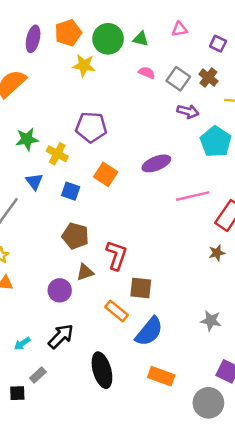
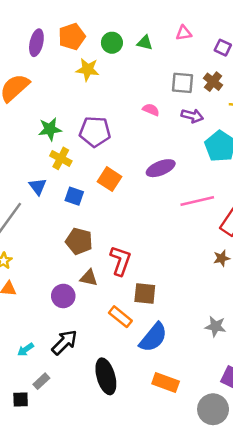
green circle: (108, 39) -> (112, 43), size x0.7
pink semicircle: (147, 73) -> (151, 110), moved
gray square: (178, 79) -> (183, 83), turned -30
green star: (27, 139) -> (50, 129), moved
brown triangle: (85, 272) -> (89, 278), turned 30

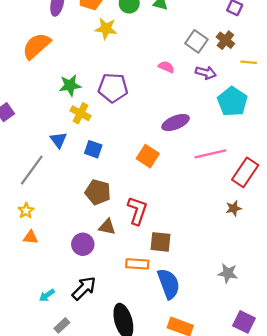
gray square: (183, 83) -> (196, 41), turned 30
orange square: (110, 179) -> (148, 156), moved
orange rectangle: (120, 317) -> (137, 264), turned -35
blue semicircle: (153, 337) -> (169, 284), turned -60

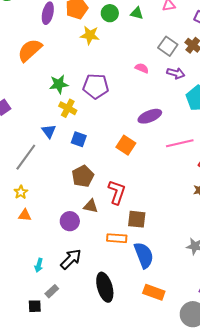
brown pentagon: (98, 192) -> (83, 176), turned 30
cyan arrow: (47, 295) -> (39, 265), turned -40

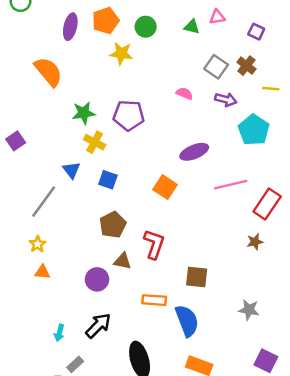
green triangle: (137, 13) -> (192, 27), moved
orange semicircle: (30, 50) -> (48, 72), turned 92
brown square: (137, 219) -> (197, 277), moved

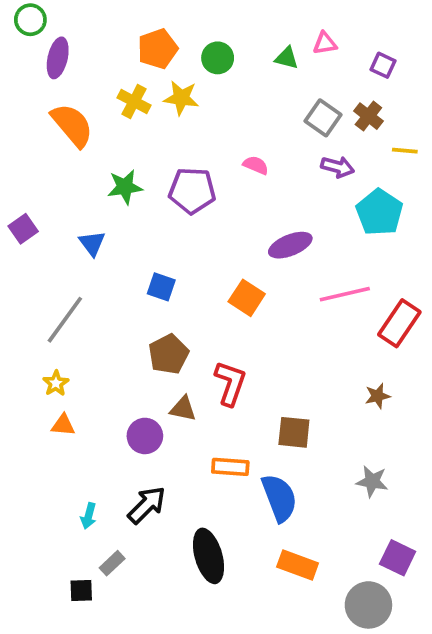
purple ellipse: (70, 27) -> (58, 58), moved
pink semicircle: (184, 94) -> (256, 165), moved
yellow cross: (95, 142) -> (134, 102), moved
blue triangle: (71, 170) -> (92, 243), moved
brown star: (255, 242) -> (378, 396), moved

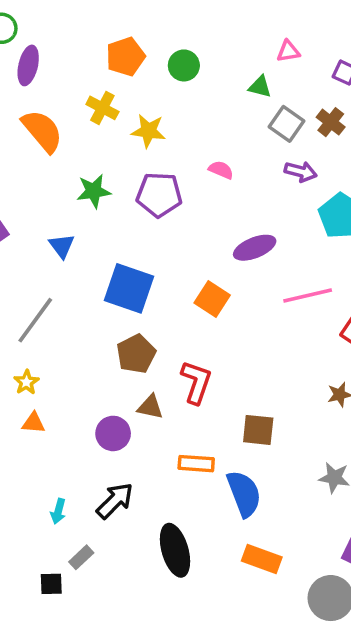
green triangle: (287, 58) -> (260, 87), moved
yellow star: (181, 98) -> (148, 131), moved
blue square: (161, 287) -> (129, 288), size x1.8

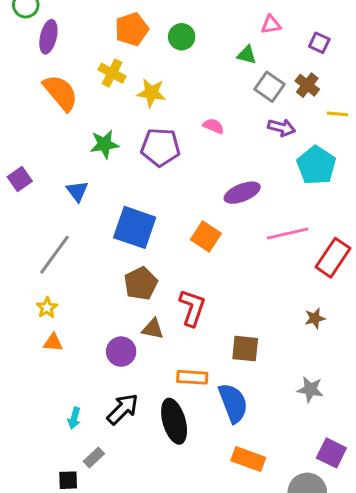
black ellipse: (175, 550) -> (174, 421), moved

